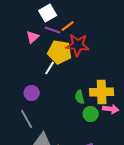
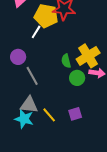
yellow cross: (102, 92) -> (88, 56), turned -30
gray line: (27, 119) -> (32, 76), moved

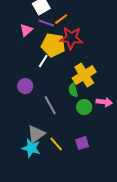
yellow cross: (88, 56) -> (84, 75), moved
gray line: (32, 76) -> (50, 105), moved
gray triangle: (29, 105) -> (36, 134), turned -42

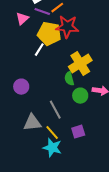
purple circle: (25, 86) -> (21, 87), moved
gray line: (50, 105) -> (55, 110), moved
gray triangle: (36, 134) -> (32, 123), turned 30
cyan star: (31, 148) -> (52, 148), moved

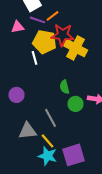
pink triangle: (22, 19) -> (18, 27), turned 32
white line: (39, 50) -> (34, 58), turned -48
yellow cross: (80, 64) -> (76, 48), moved, turned -30
purple square: (78, 132) -> (74, 155), moved, size x1.6

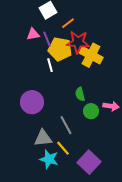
purple line: (38, 20) -> (47, 39), moved, turned 49
purple circle: (16, 95) -> (32, 102), size x1.5
purple square: (74, 155) -> (89, 162), turned -30
cyan star: (48, 156) -> (49, 159), moved

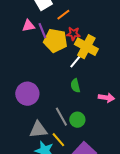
red star: (78, 42) -> (73, 34), size x0.6
white line: (50, 65) -> (75, 62), moved, turned 56
green circle: (91, 111) -> (77, 120), moved

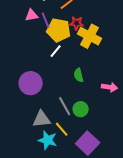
white line: (75, 62) -> (56, 51), moved

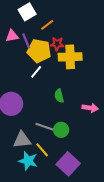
yellow cross: (90, 36) -> (70, 57), turned -30
gray line: (65, 106) -> (45, 127), turned -42

